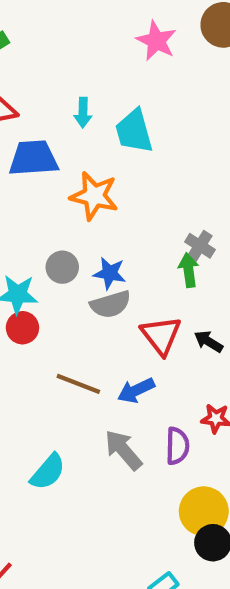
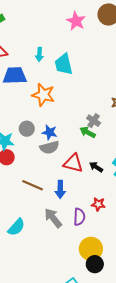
green arrow: (189, 270) -> (88, 132), turned -56
red triangle: (161, 335) -> (73, 163), turned -40
blue arrow: (136, 390) -> (60, 189), turned -66

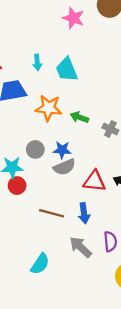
green arrow: (88, 132) -> (79, 117), moved

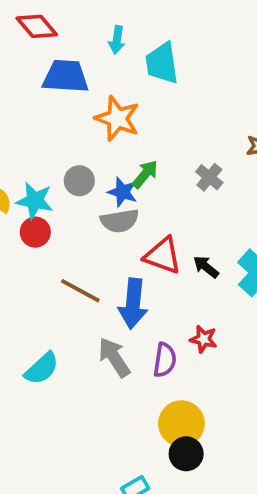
green arrow: (79, 117) -> (145, 174), moved, turned 96
blue arrow: (84, 213) -> (133, 304), size x1.4

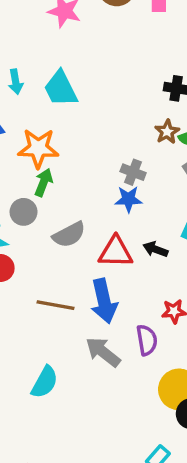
green arrow: (145, 174) -> (43, 183), moved
blue star: (123, 192) -> (128, 199), moved

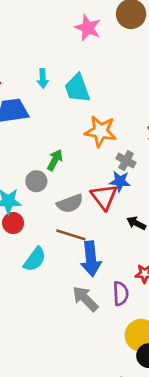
orange star: (38, 148) -> (101, 131), moved
red triangle: (116, 252) -> (104, 197), moved, turned 44
brown line: (55, 305) -> (71, 235), moved
cyan semicircle: (45, 382) -> (35, 259), moved

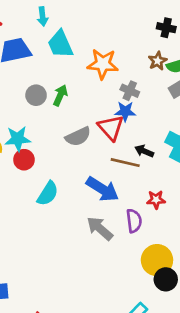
cyan trapezoid: (77, 88) -> (60, 44), moved
gray circle: (36, 181) -> (36, 95), moved
brown line: (71, 235) -> (125, 163), moved
blue arrow: (91, 259) -> (102, 189), turned -48

